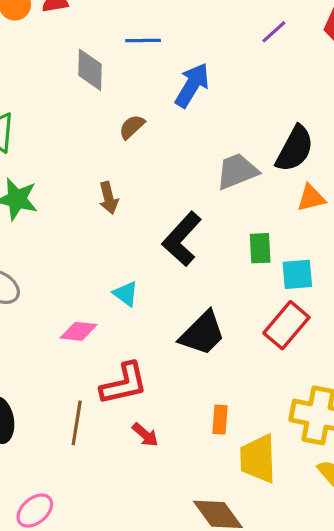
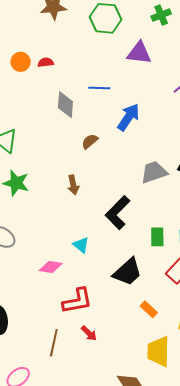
green rectangle: (260, 248) -> (157, 237), moved
orange rectangle: (220, 420) -> (149, 309), moved, turned -54
brown line: (77, 423) -> (54, 343), moved

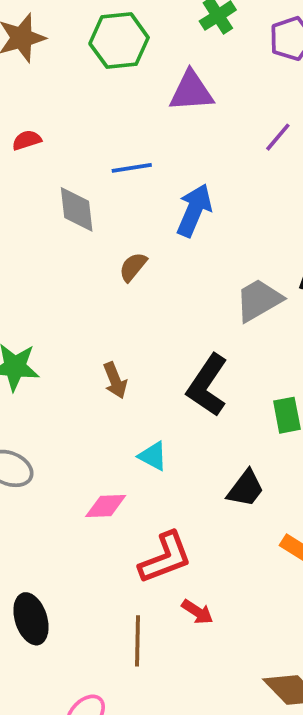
brown arrow: (73, 185) -> (115, 380), moved
black trapezoid: (128, 272) -> (246, 488), size x0.7

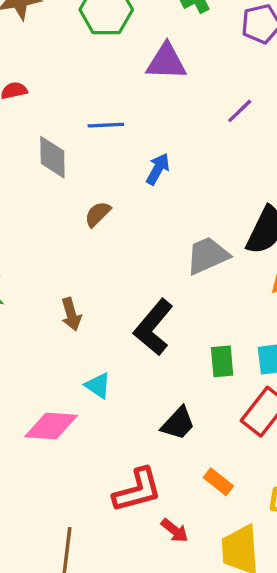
blue arrow: (194, 210) -> (158, 169), size x0.7
pink diamond: (106, 506) -> (51, 426), size x1.4
red L-shape: (165, 558) -> (137, 490), moved
red arrow: (197, 612) -> (175, 530), moved

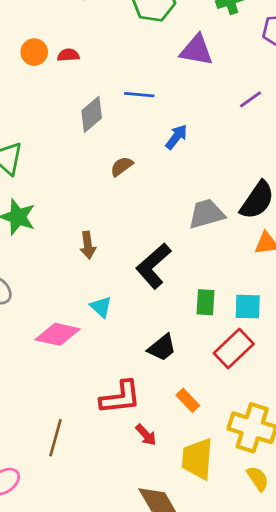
gray diamond: (52, 157) -> (92, 114), turned 42

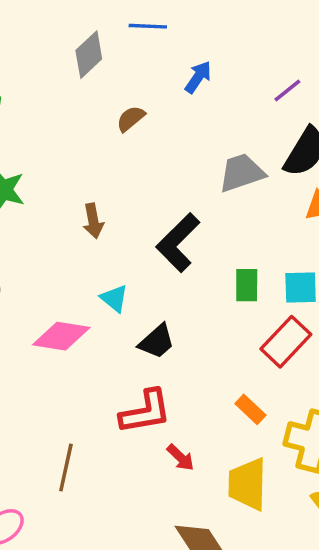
purple line: (251, 99) -> (287, 91), moved
black trapezoid: (162, 348) -> (157, 341), moved
orange rectangle: (188, 400) -> (250, 409), moved

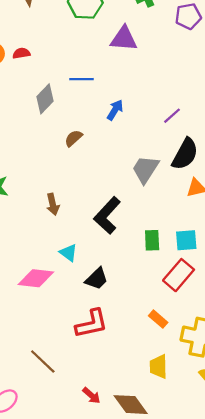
gray trapezoid: (242, 173) -> (145, 169), turned -36
red arrow: (181, 458) -> (91, 395), moved
brown line: (66, 468) -> (43, 361), turned -56
yellow trapezoid: (247, 484) -> (158, 367), size x0.7

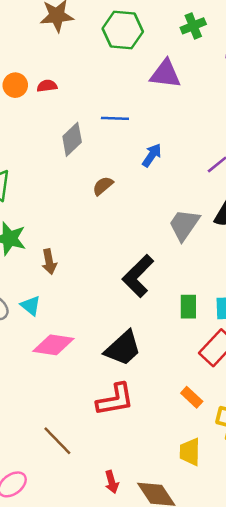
brown arrow: (53, 204) -> (49, 262), moved
cyan triangle: (68, 253) -> (31, 306), moved
black trapezoid: (97, 279) -> (123, 348), size x1.4
red arrow: (91, 395) -> (112, 482), turned 30

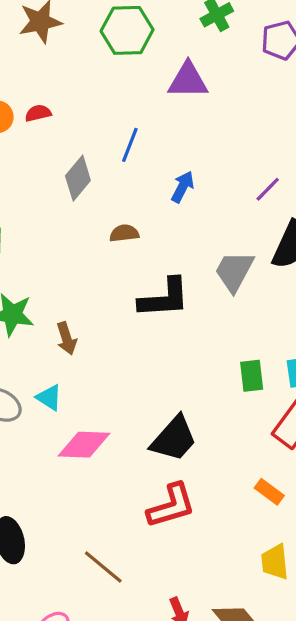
blue line: (115, 118) -> (130, 145), turned -64
brown semicircle: (103, 186) -> (124, 233), turned 40
black L-shape: (138, 276) -> (164, 298), moved, turned -132

